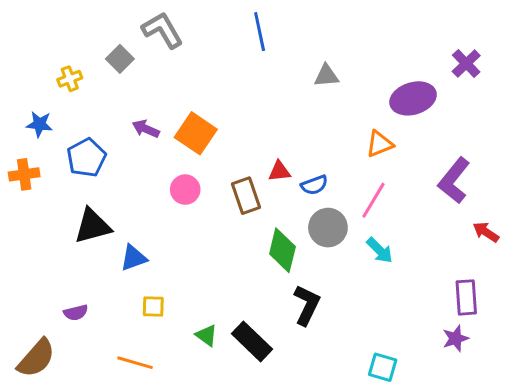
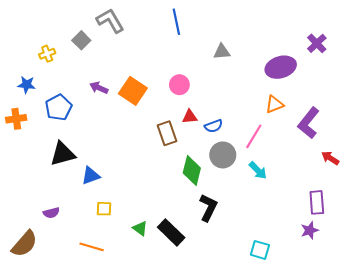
orange triangle: (380, 144) -> (274, 104), moved
pink circle: (185, 190) -> (179, 85), moved

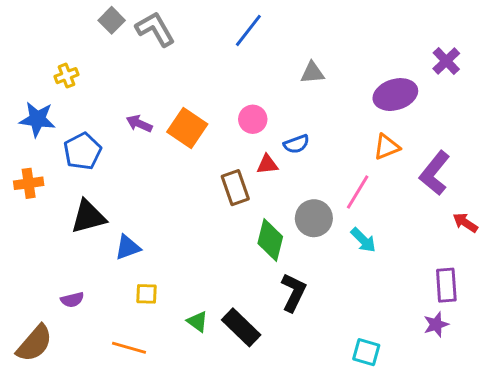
blue line: (176, 22) -> (248, 30), turned 50
gray square: (81, 40) -> (112, 20), moved
blue star: (27, 85) -> (37, 119), size x1.4
orange cross: (16, 119) -> (29, 183), moved
blue semicircle: (213, 126) -> (296, 144), moved

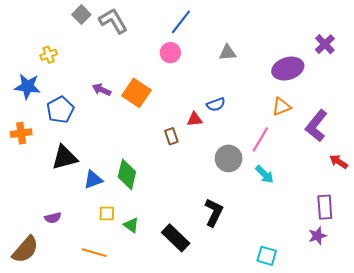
pink circle: (253, 119) -> (170, 53), moved
brown rectangle: (235, 188) -> (171, 136), size x0.7
green diamond: (270, 240) -> (127, 174), moved
green triangle: (197, 322) -> (131, 225), moved

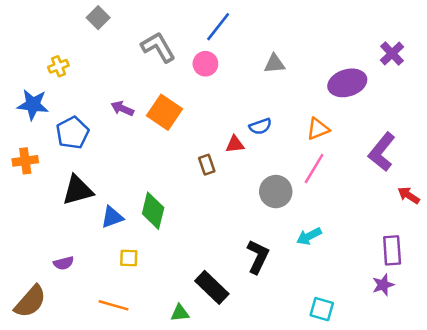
gray L-shape: (113, 21) -> (158, 47), moved
orange triangle: (281, 107) -> (318, 129), moved
cyan arrow: (265, 174) -> (309, 236), moved, turned 108
green triangle: (131, 225) -> (180, 313), moved, turned -42

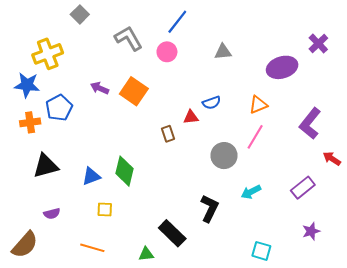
yellow cross: (58, 66) -> (48, 54), size x1.8
orange cross: (25, 161) -> (30, 122), moved
black triangle: (78, 190) -> (46, 166), moved
purple rectangle: (392, 250) -> (303, 188), moved, turned 55

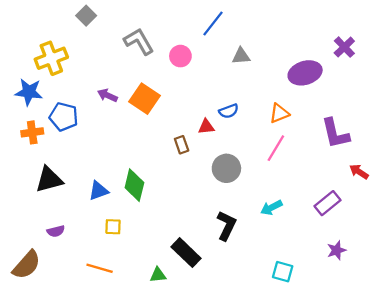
blue line: (177, 22) -> (213, 23), moved
blue pentagon: (59, 108) -> (64, 117), turned -30
purple L-shape: (310, 123) -> (335, 134), turned -52
gray circle: (224, 156) -> (226, 168), moved

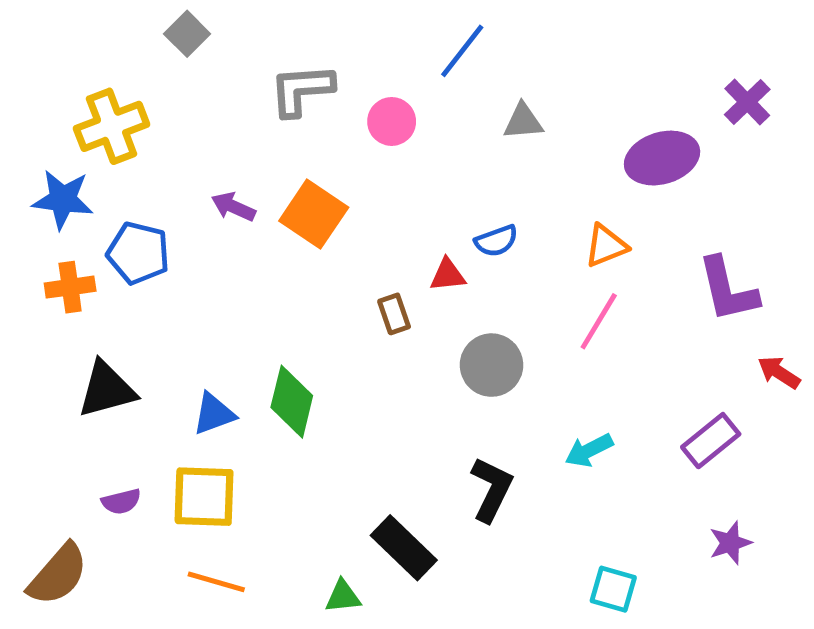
gray L-shape: (139, 41) -> (302, 90), turned -64
yellow square: (113, 227) -> (204, 497), moved, size x1.8

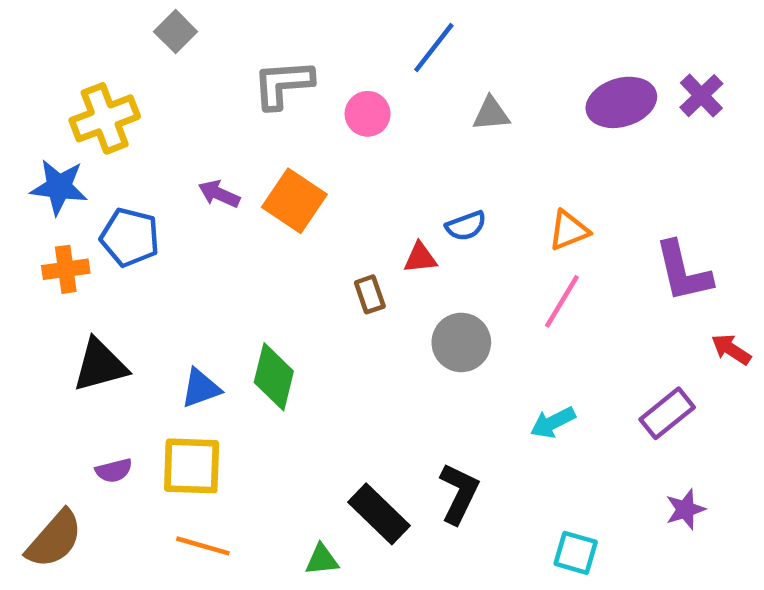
purple ellipse: (662, 158) -> (621, 102), moved
black L-shape: (491, 489) -> (459, 493), moved

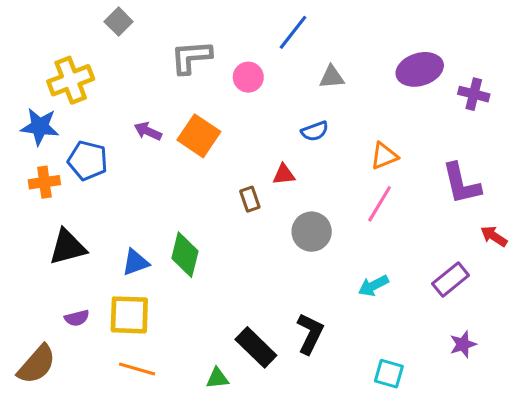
purple cross: (701, 96) -> (474, 94), moved, turned -32
blue semicircle: (466, 226) -> (315, 131), moved

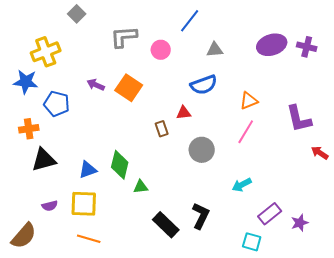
purple cross: (474, 94) -> (307, 47), moved
blue semicircle: (315, 131) -> (204, 85), size x1.5
orange cross: (44, 182) -> (29, 129), moved
purple rectangle: (451, 279) -> (270, 214), moved
green triangle: (217, 378) -> (141, 187), moved

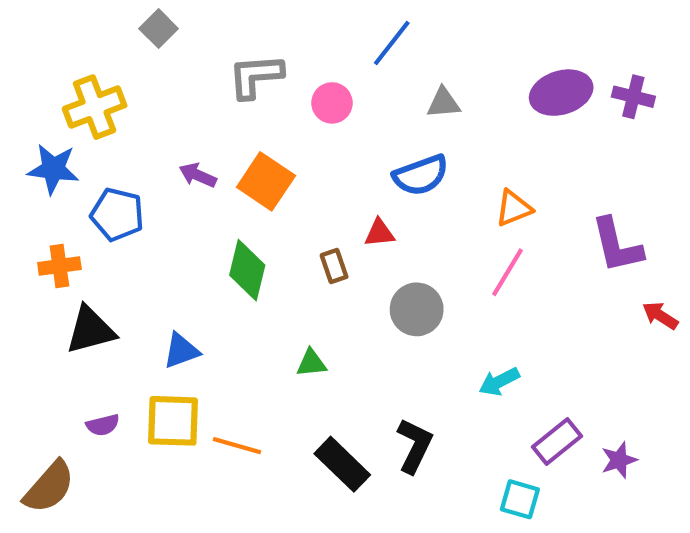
green diamond: (120, 165) -> (247, 270), moved
green triangle: (141, 187) -> (311, 363), moved
orange line: (89, 239) -> (237, 446), moved

